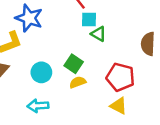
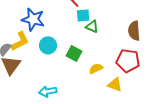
cyan circle: (41, 72) -> (48, 45), moved
red pentagon: (120, 77) -> (128, 61), moved
yellow semicircle: (78, 82) -> (96, 69), moved

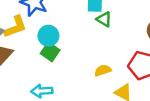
green square: (74, 53) -> (50, 52), moved

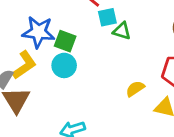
green square: (50, 52) -> (65, 41), moved

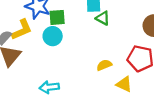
green square: (65, 41) -> (57, 17), turned -36

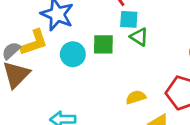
green square: (57, 17) -> (103, 44), moved

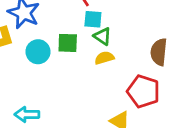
yellow semicircle: (136, 97) -> (104, 58), moved

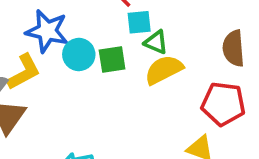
cyan circle: (38, 52) -> (79, 54), moved
yellow semicircle: (104, 58) -> (164, 70), size x1.5

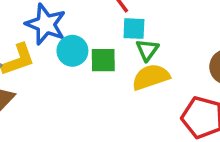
green triangle: (156, 42) -> (147, 50), turned 35

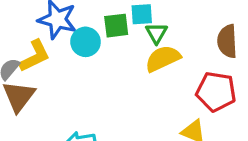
green square: (103, 60) -> (116, 26), moved

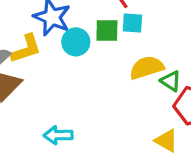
green triangle: (156, 33) -> (171, 81), moved, turned -35

